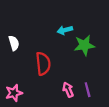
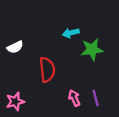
white semicircle: (14, 43) -> (15, 47), turned 80

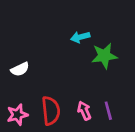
white semicircle: (15, 47) -> (20, 69), moved
red semicircle: (47, 70) -> (51, 111), moved

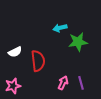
red semicircle: (51, 111) -> (38, 61), moved
pink arrow: (84, 111) -> (63, 83), turned 48

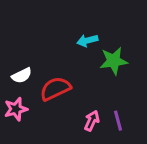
red semicircle: (38, 61) -> (55, 89), turned -110
pink star: (13, 86) -> (16, 109), moved

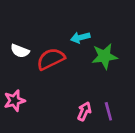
white semicircle: (22, 75) -> (20, 51), moved, turned 48
red semicircle: (55, 89) -> (51, 59), moved

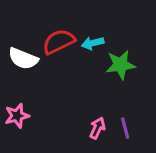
white semicircle: (20, 51) -> (23, 59), size x1.4
red semicircle: (51, 59) -> (59, 42), moved

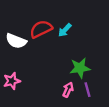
cyan arrow: (93, 43) -> (65, 30), turned -32
green star: (120, 65) -> (80, 68), moved

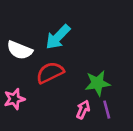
red semicircle: (41, 29) -> (50, 73), moved
cyan arrow: (65, 30) -> (58, 37), moved, size x1.5

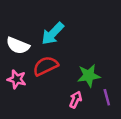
pink star: (14, 99) -> (17, 79), moved, turned 30
purple line: (107, 110) -> (107, 97), moved

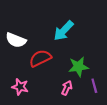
cyan arrow: (53, 34) -> (64, 31), moved
pink star: (17, 79) -> (20, 87), moved

